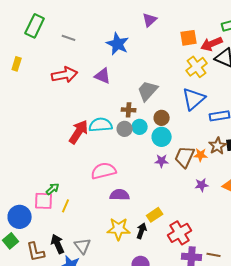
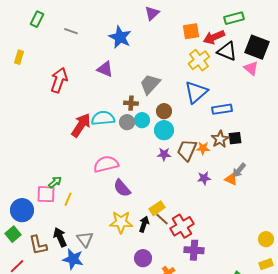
green rectangle: (35, 26) -> (37, 19), size x0.7
red arrow: (65, 75) -> (59, 80), moved, turned -60
purple semicircle: (120, 195) -> (122, 188), turned -132
brown line: (214, 255) -> (162, 219), moved, turned 32

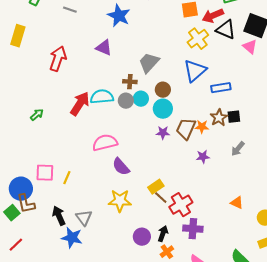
yellow rectangle: (19, 57) -> (18, 36), size x1.5
orange triangle: (231, 179) -> (237, 203), moved
green arrow: (55, 182) -> (37, 115), moved
black arrow: (144, 224) -> (163, 234), moved
brown L-shape: (38, 245) -> (26, 204), moved

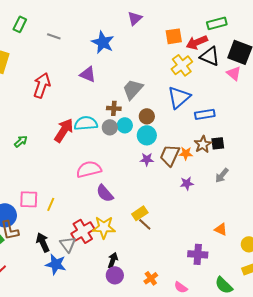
red cross: (181, 205) -> (83, 231), moved
purple cross: (193, 229) -> (198, 254), moved
black arrow: (163, 234) -> (113, 260), moved
purple circle: (142, 237) -> (115, 275), moved

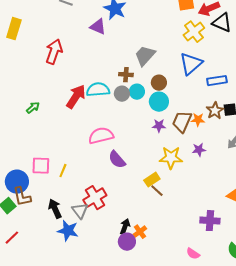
purple triangle: (88, 74) -> (98, 27), moved
yellow star: (104, 227) -> (171, 158), moved
orange cross: (151, 278) -> (140, 232), moved

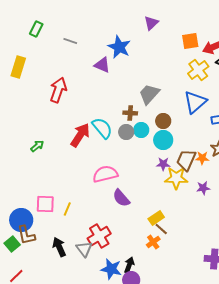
cyan semicircle: (98, 90) -> (102, 128), turned 55
yellow star: (171, 158) -> (176, 178), moved
blue star: (68, 231) -> (111, 269), moved
orange cross: (140, 232) -> (153, 242), moved

